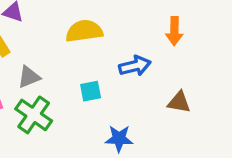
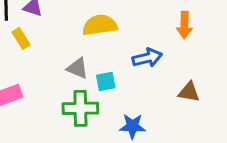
gray triangle: (29, 77) -> (77, 68), moved, turned 45
green cross: (34, 115) -> (80, 108), moved, turned -36

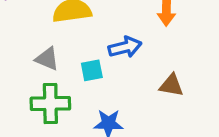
cyan square: (106, 82) -> (92, 70), moved

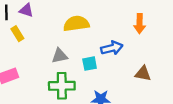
gray triangle: (47, 59) -> (60, 56), turned -35

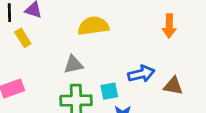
blue arrow: (112, 48) -> (141, 74), moved
cyan square: (90, 64) -> (109, 91), moved

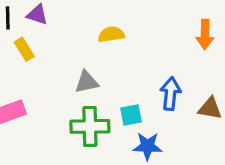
yellow semicircle: (93, 26) -> (111, 34), size x0.7
blue arrow: (141, 74) -> (170, 94), turned -70

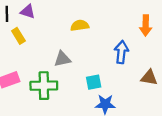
blue arrow: (170, 94) -> (121, 52), moved
green cross: (90, 126) -> (44, 86), moved

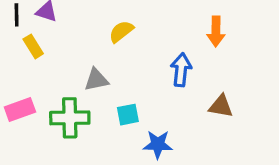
yellow semicircle: (80, 25) -> (121, 31), turned -30
cyan square: (94, 82) -> (128, 115), moved

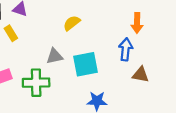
blue arrow: (181, 70) -> (126, 49), moved
cyan square: (128, 115) -> (85, 64), moved, size x1.6

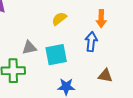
yellow semicircle: (72, 23) -> (59, 19), moved
brown triangle: (141, 75) -> (105, 76), moved

